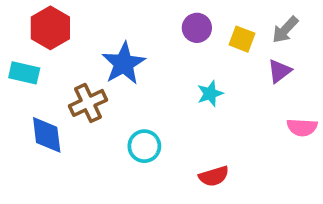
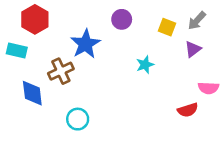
purple circle: (197, 28) -> (122, 19), moved
cyan circle: (144, 146) -> (78, 119), moved
red semicircle: (214, 176) -> (188, 110), moved

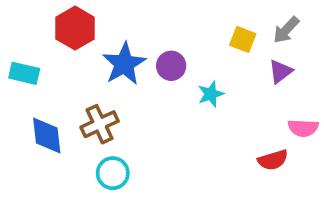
red hexagon: (35, 19) -> (75, 28), moved
purple circle: (122, 19) -> (171, 66), moved
brown cross: (61, 71) -> (100, 124), moved

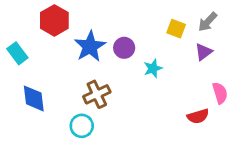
cyan rectangle: (24, 73) -> (17, 53), turned 40
brown cross: (100, 124) -> (97, 94), moved
pink semicircle: (303, 128) -> (220, 93), turned -110

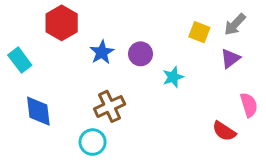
blue star: (90, 46) -> (102, 52), size x0.7
red semicircle: (198, 116) -> (224, 131), turned 50

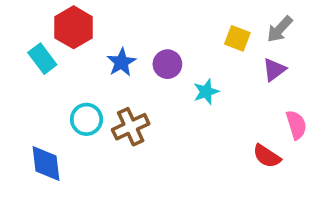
cyan rectangle: (20, 60) -> (42, 59), moved
blue diamond: (38, 111) -> (46, 163), moved
cyan circle: (93, 142) -> (86, 119), moved

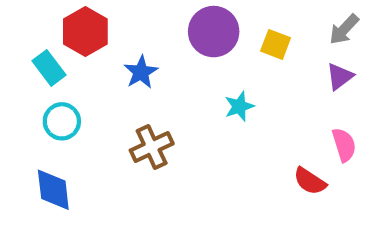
gray arrow: (280, 29) -> (344, 29), moved
purple circle: (167, 64) -> (214, 32), moved, size x1.5
purple triangle: (274, 70) -> (340, 76), moved
cyan circle: (86, 119) -> (62, 121), moved

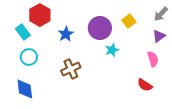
purple circle: (214, 32) -> (100, 28), moved
yellow square: (276, 44) -> (129, 21), turned 32
pink semicircle: (344, 145) -> (153, 59), moved

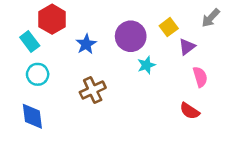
purple triangle: (159, 36) -> (187, 47), moved

